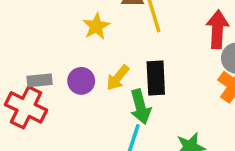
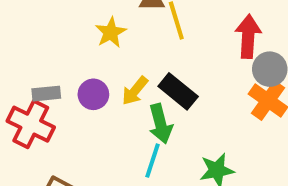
black rectangle: (156, 78) -> (178, 91), turned -48

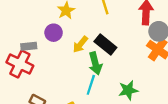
purple circle: (93, 94) -> (54, 33), moved

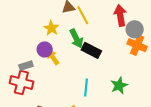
yellow arrow: (80, 44) -> (53, 57), moved, turned 119
green arrow: (95, 63) -> (76, 38), moved

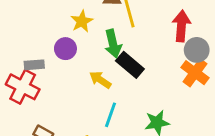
yellow arrow: (53, 57) -> (100, 80), moved, turned -35

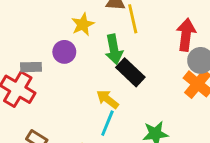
yellow arrow: (100, 80) -> (108, 99), moved

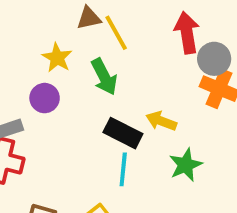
black rectangle: (130, 72) -> (123, 133), moved
yellow arrow: (108, 99) -> (161, 121), moved

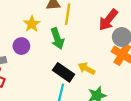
yellow line: (116, 33) -> (68, 14), turned 30
red arrow: (187, 33) -> (108, 20), turned -140

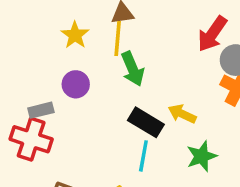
yellow line: (68, 14) -> (118, 38), moved
yellow star: (32, 24) -> (75, 35), moved

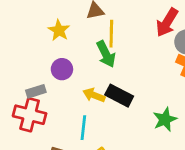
yellow line: (118, 38) -> (111, 34), moved
yellow arrow: (182, 114) -> (94, 95), moved
cyan line: (143, 156) -> (83, 128), moved

